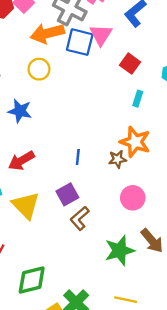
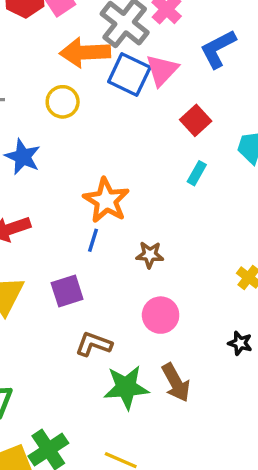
orange star: (135, 142) -> (106, 200), moved
brown L-shape: (80, 218) -> (94, 344), moved, turned 50

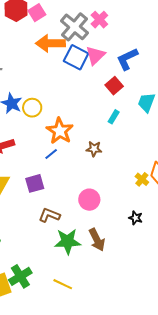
blue L-shape: (218, 49) -> (127, 59), moved
yellow circle: (63, 102) -> (32, 108), moved
blue line: (93, 240) -> (51, 154), turned 32
brown star: (150, 255) -> (94, 149), moved

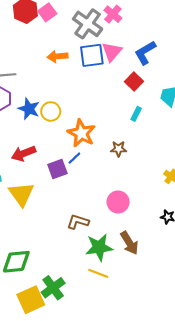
orange arrow: (50, 43) -> (57, 56), moved, size x0.7
blue square: (76, 57) -> (92, 55), turned -30
purple square: (35, 183) -> (57, 169), moved
yellow line: (63, 284) -> (98, 273), moved

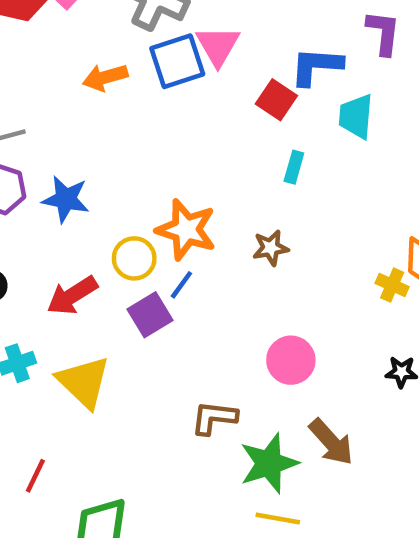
blue L-shape: (145, 53) -> (316, 66), moved, turned 45
yellow circle: (51, 111) -> (134, 258), moved

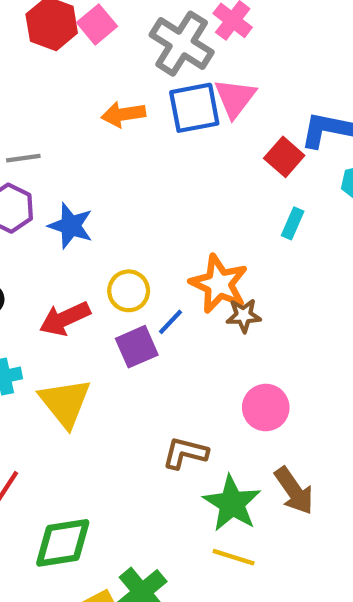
orange star: (186, 230) -> (219, 284), moved
brown star: (271, 248) -> (244, 315), moved
green star: (269, 463) -> (232, 503), turned -30

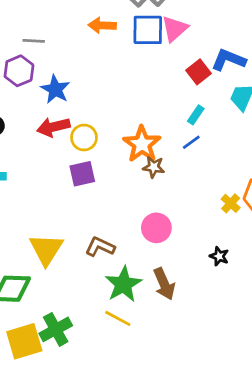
red arrow: (65, 319) -> (53, 127), moved
blue line: (171, 322) -> (191, 142), moved
yellow triangle: (65, 403) -> (46, 249), moved

